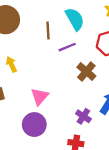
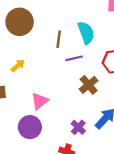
yellow arrow: (11, 64) -> (18, 66), turned 64

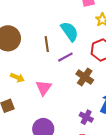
yellow arrow: (18, 66) -> (17, 78), turned 80
pink triangle: (40, 101) -> (44, 88), moved

